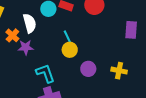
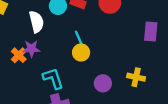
orange cross: (12, 35) -> (19, 55), moved
purple circle: (88, 69) -> (103, 83), moved

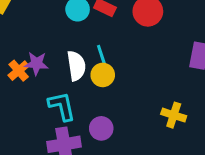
white semicircle: (36, 22) -> (76, 66), moved
purple circle: (103, 83) -> (101, 128), moved

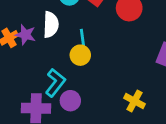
white semicircle: (76, 66) -> (51, 25), moved
cyan L-shape: (62, 106) -> (55, 83), moved, turned 40

